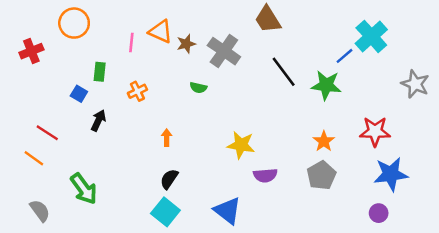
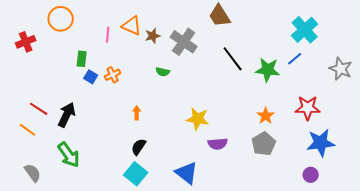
blue line: (344, 56) -> (295, 59), moved
blue square: (79, 94) -> (91, 77), moved
black arrow: (98, 121) -> (67, 115), moved, size x1.4

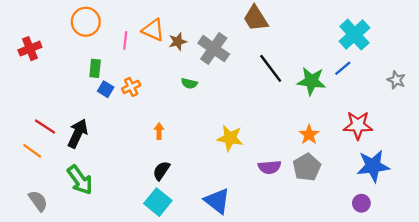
orange circle: (61, 19) -> (86, 22), moved
gray star: (341, 69) -> (396, 80), size x0.7
purple semicircle: (218, 144) -> (270, 167), moved

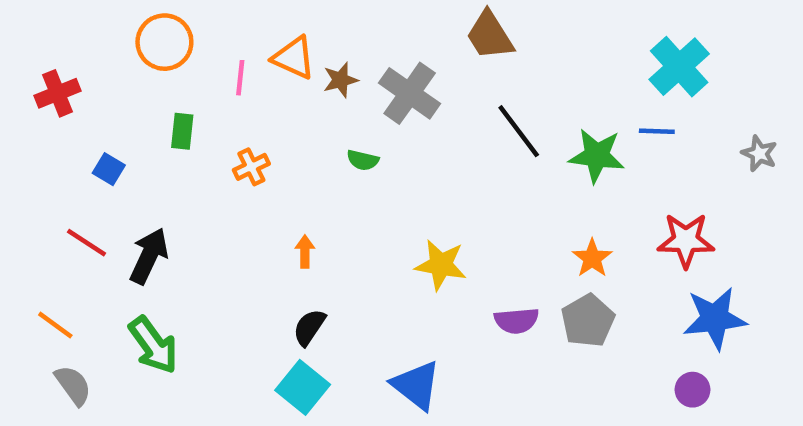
blue line: (343, 68) -> (657, 131), turned 42
blue square: (106, 89) -> (109, 169), moved
orange line: (32, 151) -> (55, 325), moved

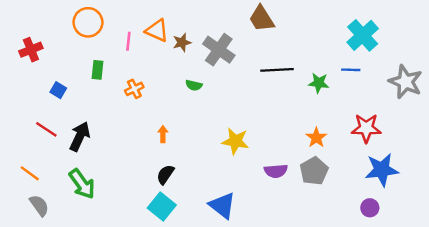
black line: (519, 131) -> (277, 70), turned -56
gray star: (759, 153) -> (405, 82), size x1.8
green star: (597, 156) -> (319, 83), size x0.7

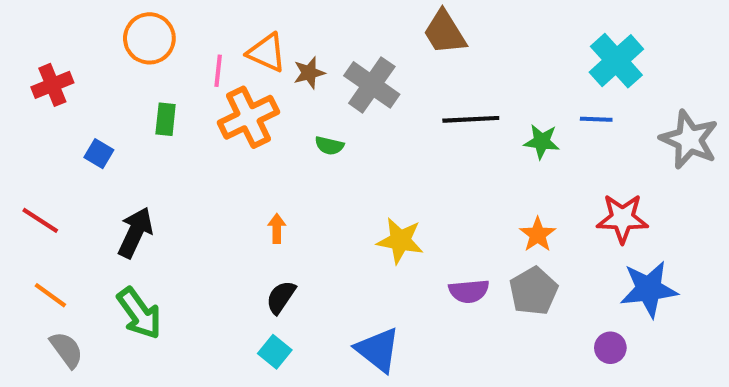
orange cross: (134, 89) -> (248, 117), moved, size x1.8
red line: (46, 129) -> (40, 220), moved
cyan square: (162, 207) -> (275, 352), size x0.7
purple circle: (370, 208) -> (610, 348), moved

